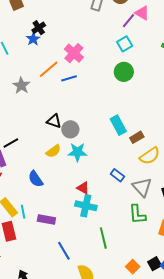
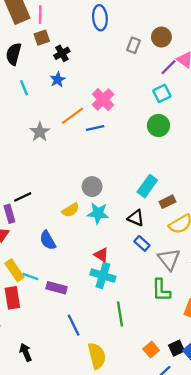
black cross: (39, 28) -> (62, 53), moved
black triangle: (54, 121) -> (136, 218), moved
cyan rectangle: (118, 125) -> (147, 186), turned 60
cyan line: (23, 212) -> (30, 277), turned -64

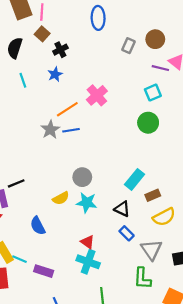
brown square: (42, 38) -> (42, 34), turned -32
purple line: (168, 67) -> (160, 68), turned 56
blue line: (95, 128) -> (71, 130), moved
gray star: (40, 132) -> (50, 130), moved

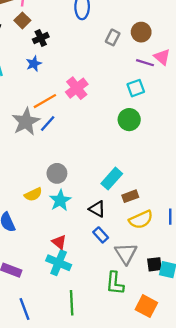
gray star: (50, 130) -> (26, 122), size x1.4
blue line: (71, 130) -> (48, 123), turned -42
cyan star: (87, 203) -> (60, 200), turned 30

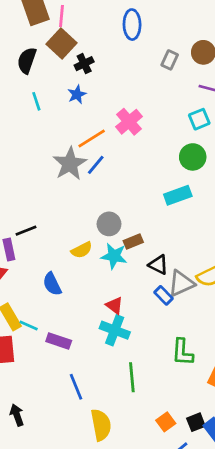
brown square: (22, 20) -> (61, 43), size x1.5
cyan rectangle: (112, 179) -> (178, 195), moved, turned 30
brown rectangle: (130, 196) -> (133, 242), moved
cyan star: (60, 200) -> (114, 256), turned -30
gray triangle: (126, 253) -> (181, 283), moved, turned 40

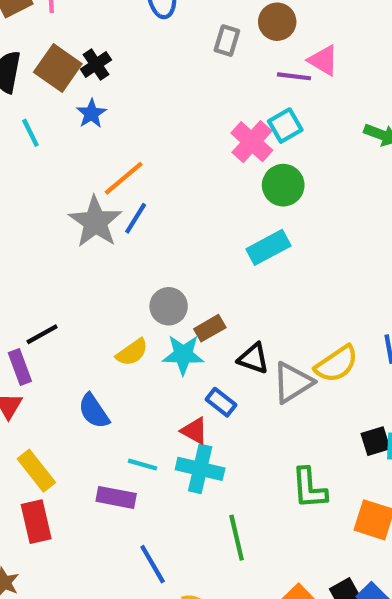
brown square: (61, 43) -> (58, 68), moved
pink cross: (129, 122) -> (252, 142), moved
blue rectangle: (164, 295) -> (221, 402), moved
cyan line: (29, 326) -> (143, 465), moved

